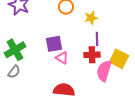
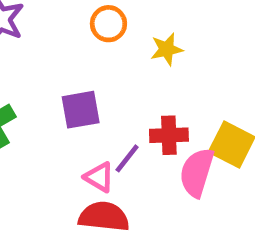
purple line: (97, 39) -> (127, 158), moved, turned 40
pink triangle: (62, 58) -> (99, 177), moved

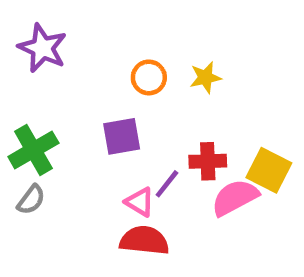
orange circle: (108, 24) -> (149, 77), moved
pink semicircle: (197, 172) -> (235, 197), turned 45

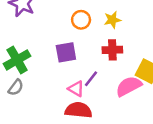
red cross: (208, 161) -> (112, 50), moved

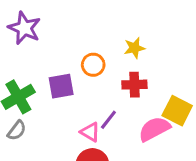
orange circle: (81, 20) -> (93, 65), moved
purple square: (66, 52) -> (61, 86), moved

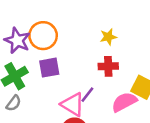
purple star: (24, 28) -> (17, 41), moved
orange circle: (93, 65) -> (43, 36), moved, size x1.5
pink triangle: (90, 132) -> (73, 104), size x1.5

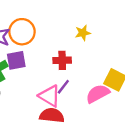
red cross: (108, 66) -> (62, 60), moved
purple square: (49, 68) -> (16, 60), moved

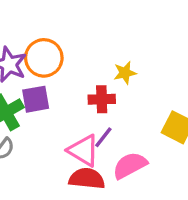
yellow star: (83, 33) -> (125, 73), moved
pink semicircle: (98, 94) -> (130, 165), moved

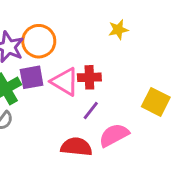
yellow star: (125, 73) -> (118, 30), moved
pink triangle: (84, 150) -> (65, 82), moved

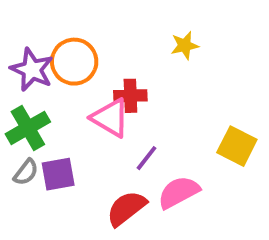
purple square: (32, 77) -> (58, 174), moved
red cross: (89, 77) -> (130, 96), moved
red semicircle: (76, 147) -> (126, 208), turned -44

